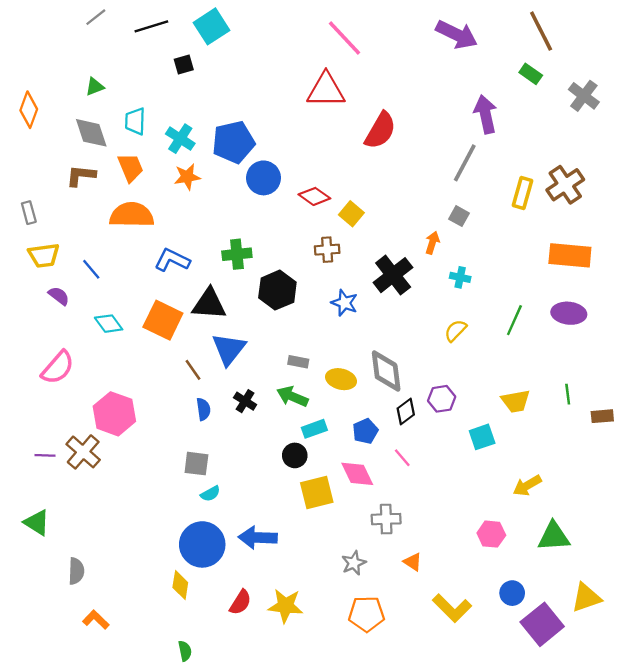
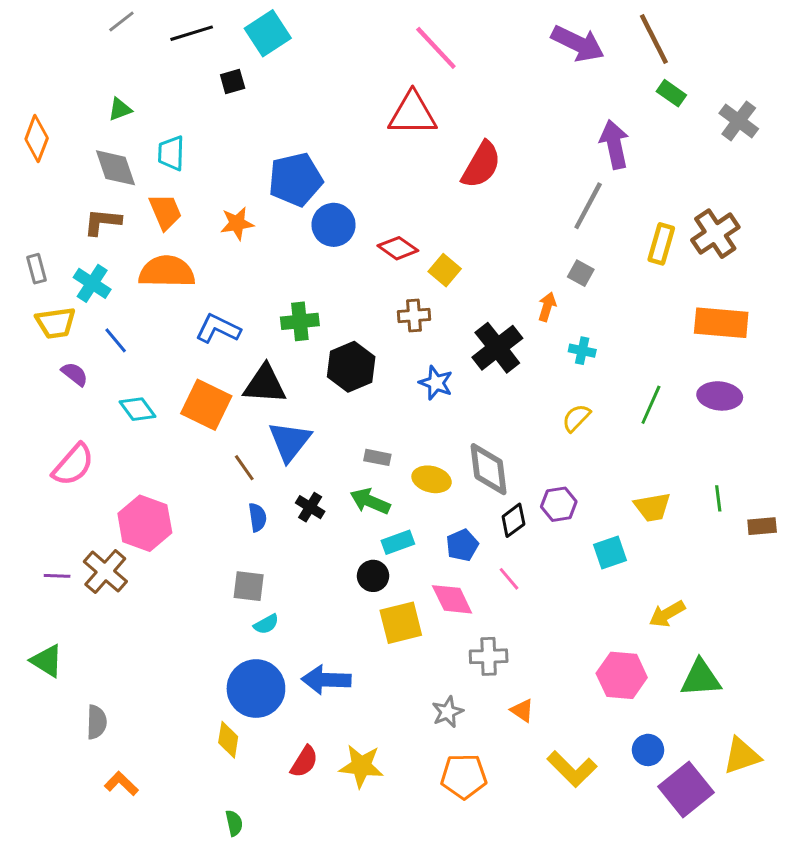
brown line: (541, 31) -> (654, 39), moved
cyan cross: (180, 139) -> (92, 283), moved
pink hexagon: (491, 534) -> (622, 675), size x1.4

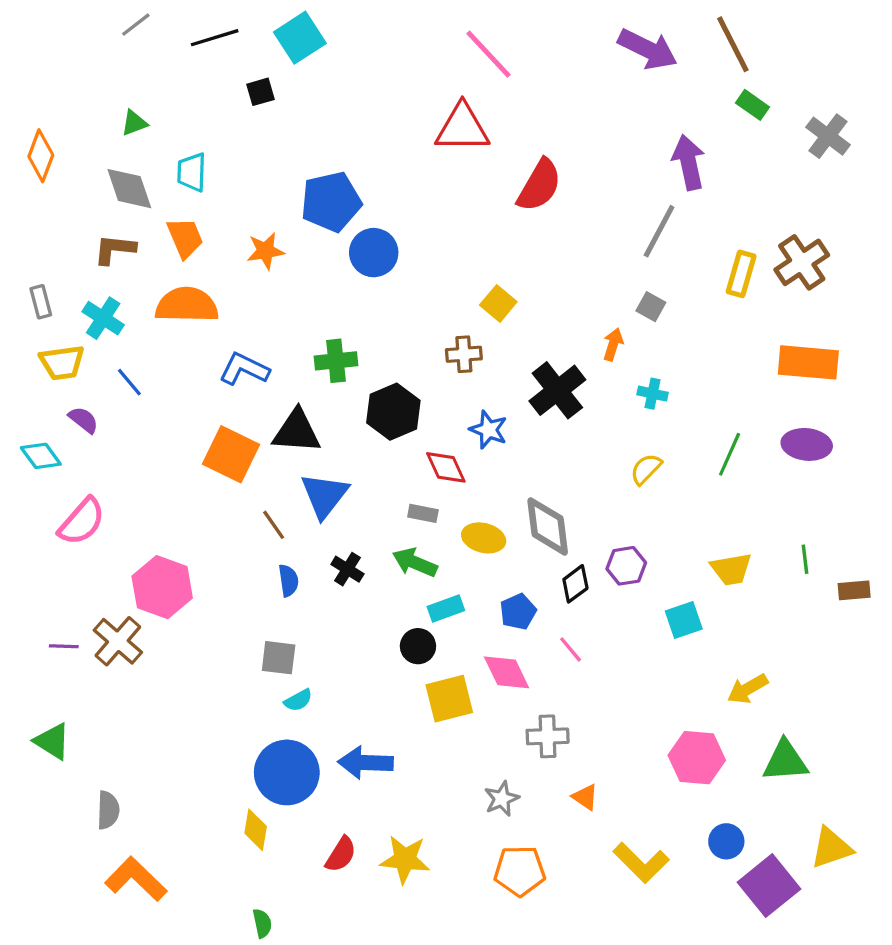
red diamond: (398, 248) -> (446, 467), moved, turned 30
cyan diamond: (138, 409) -> (41, 456), moved
orange L-shape: (121, 784) -> (136, 879), size x1.6

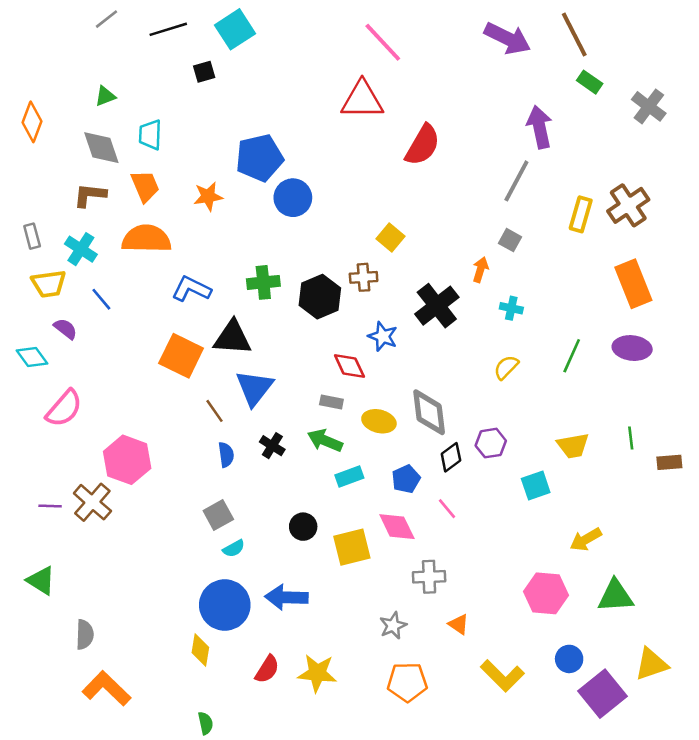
orange rectangle: (808, 362) -> (633, 284), turned 63
black hexagon: (393, 412) -> (320, 297), moved
black circle: (418, 646) -> (303, 527), moved
gray square: (279, 658) -> (218, 515), turned -36

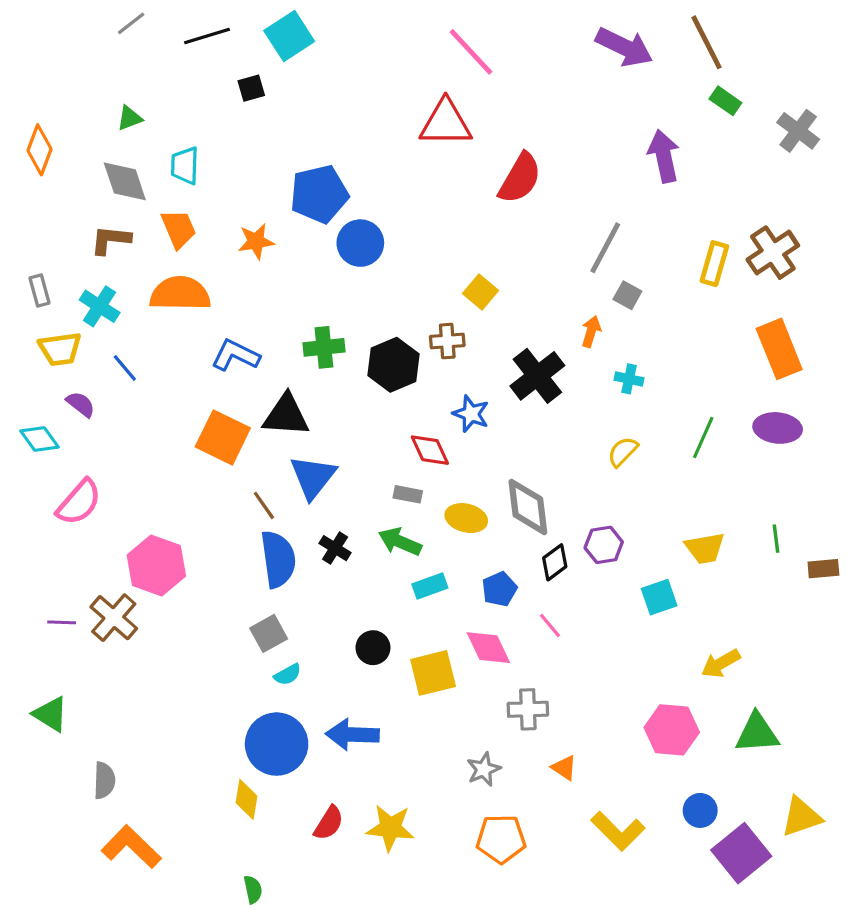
gray line: (516, 181) -> (605, 248), moved
blue semicircle: (226, 455) -> (278, 559), size x1.8

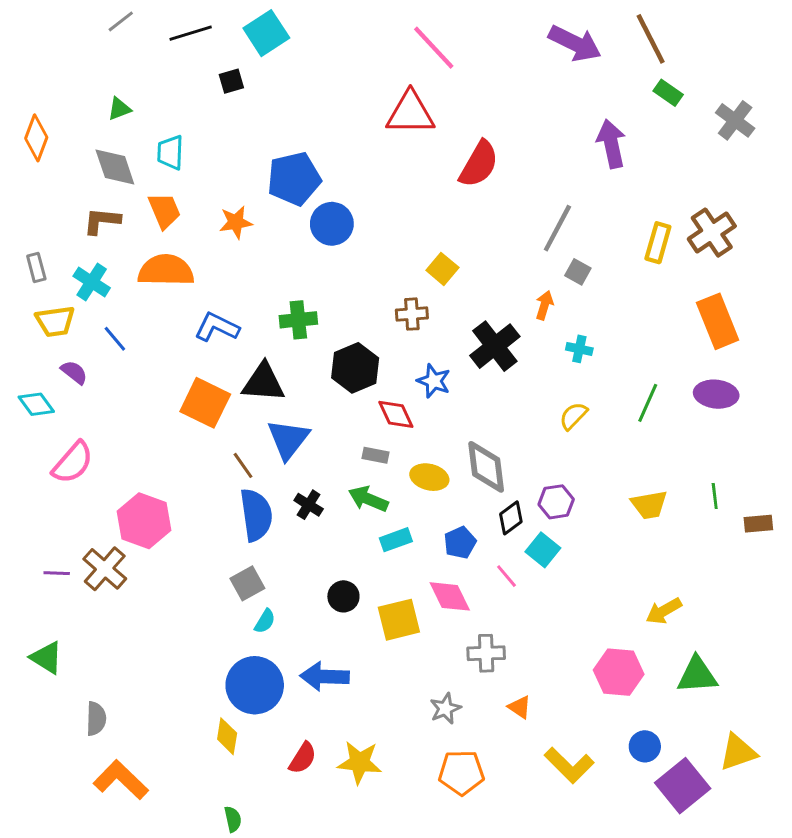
black hexagon: (394, 365) -> (355, 368), moved
cyan square: (659, 597) -> (543, 550), moved, turned -32
cyan semicircle: (288, 675) -> (265, 621), turned -30

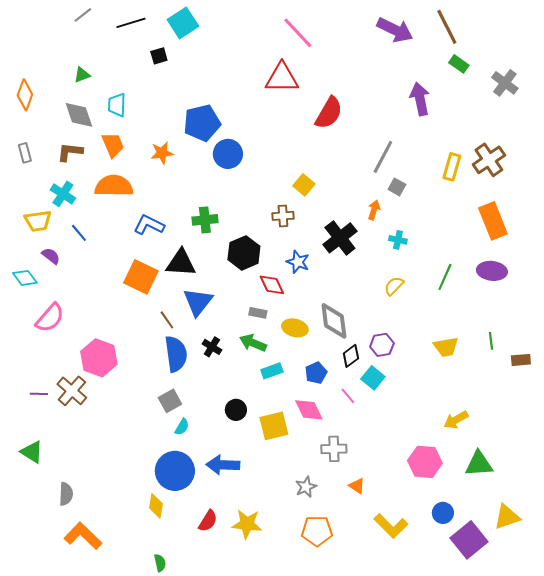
gray rectangle: (36, 267) -> (25, 153), moved

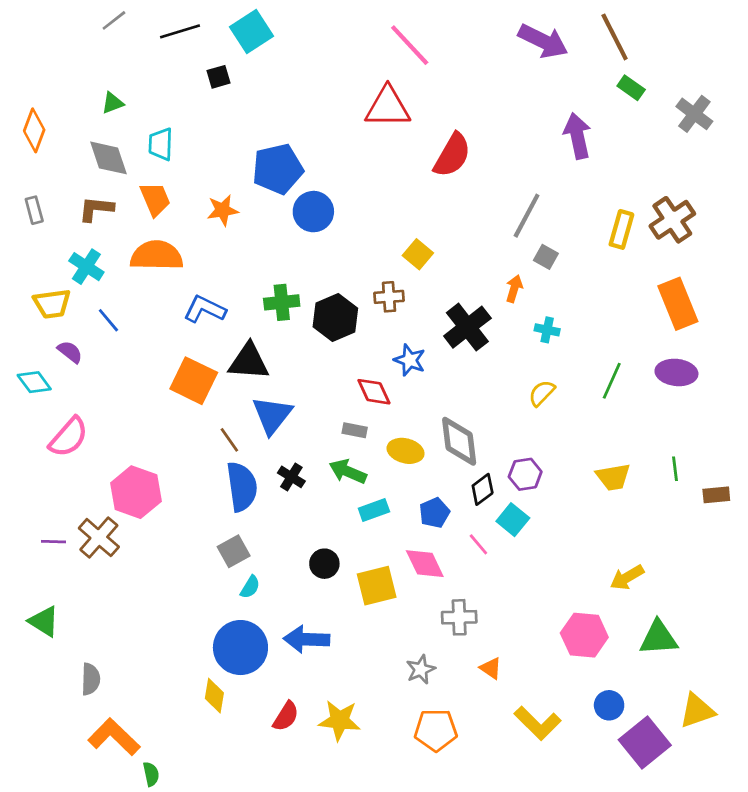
black hexagon: (244, 253) -> (335, 317), moved
green semicircle: (160, 563) -> (151, 774), moved

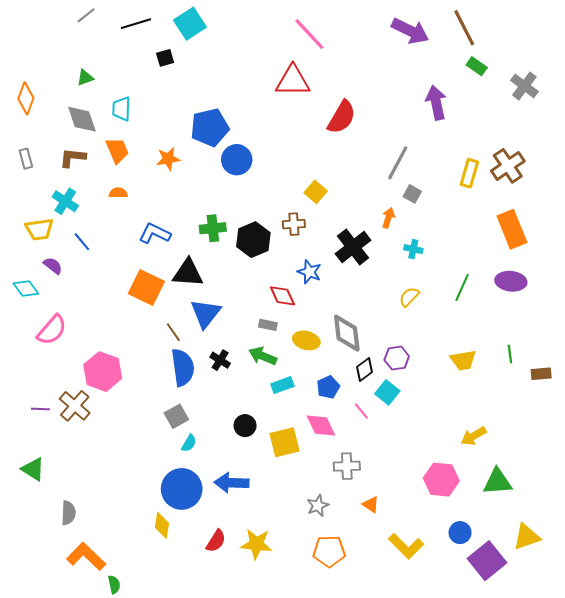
orange semicircle: (157, 256) -> (118, 193), size x0.5

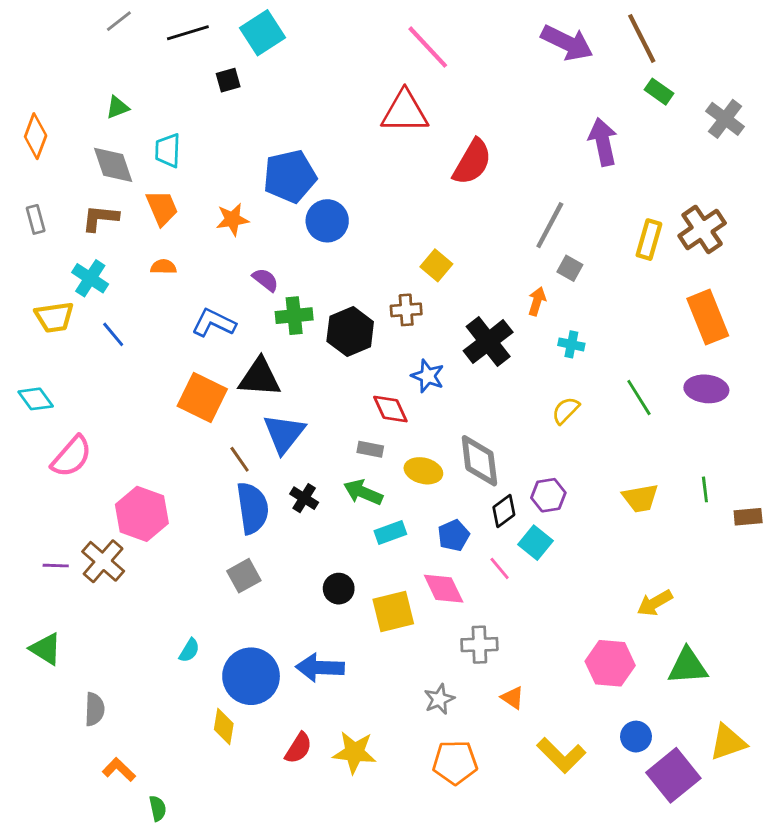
purple semicircle: (53, 266) -> (265, 280), moved
green line: (462, 287) -> (639, 398), turned -56
cyan semicircle: (189, 443) -> (189, 650), moved
orange L-shape: (86, 556) -> (119, 770), size x0.6

